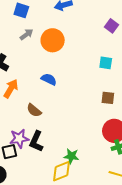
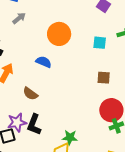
orange circle: (53, 40) -> (59, 34), moved

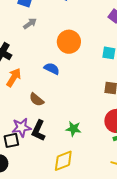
green star: (70, 138) -> (73, 129), moved

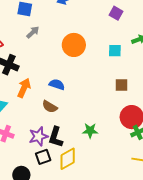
blue semicircle: (52, 69) -> (57, 85), moved
black square: (11, 140) -> (43, 157), moved
yellow diamond: (63, 161) -> (68, 159), moved

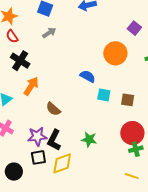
orange circle: (74, 45) -> (115, 53), moved
cyan square: (115, 51) -> (104, 95), moved
blue semicircle: (57, 85) -> (88, 76), moved

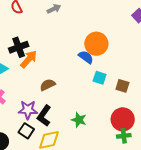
orange circle: (115, 53) -> (96, 44), moved
black cross: (20, 61) -> (19, 47), moved, turned 30
brown semicircle: (53, 109) -> (48, 85), turned 105
black square: (38, 157) -> (26, 131), turned 35

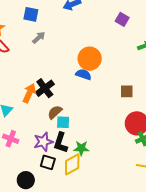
black cross: (19, 47) -> (45, 88), moved
cyan square: (100, 78) -> (63, 122), moved
green star: (79, 120) -> (81, 148), moved

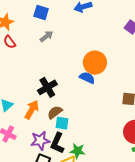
orange arrow: (29, 93) -> (32, 110), moved

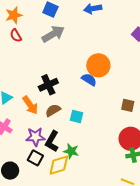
gray arrow: (46, 36) -> (53, 34), size x1.6
orange arrow: (32, 110) -> (30, 105), turned 108
cyan square: (62, 123) -> (76, 117), moved

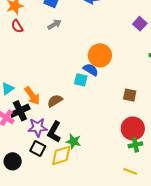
gray arrow: (53, 34) -> (54, 24), size x0.6
black cross: (48, 85) -> (20, 111), moved
cyan square: (76, 117) -> (81, 80), moved

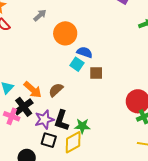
orange circle: (100, 55) -> (65, 33), moved
cyan square: (81, 80) -> (77, 64), turned 32
brown square: (130, 95) -> (96, 73), moved

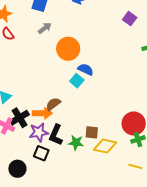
brown square: (96, 73) -> (92, 132), moved
orange arrow: (33, 90) -> (42, 113), moved, turned -48
yellow diamond: (73, 142) -> (105, 146), moved, turned 35

